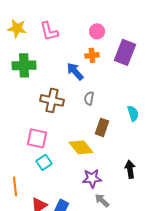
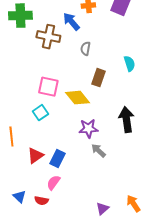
brown cross: (52, 100) -> (48, 37), moved
pink square: (37, 138) -> (48, 87), moved
black arrow: (130, 169) -> (126, 120), size x1.4

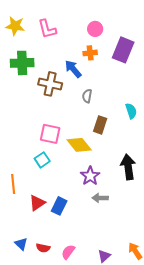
purple star: (88, 129) -> (90, 176), turned -30
gray arrow: (98, 151) -> (100, 198), turned -42
pink semicircle: (53, 183) -> (68, 252), moved

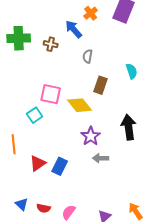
orange cross: (90, 53) -> (91, 13), turned -32
green cross: (22, 63) -> (19, 38), moved
brown cross: (50, 84) -> (51, 44), size x0.6
cyan square: (42, 160) -> (35, 115), moved

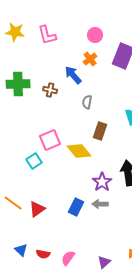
pink square: (51, 94) -> (50, 140), turned -35
purple star: (91, 136) -> (102, 182), moved
orange line: (14, 144) -> (13, 203), moved, turned -48
blue rectangle: (60, 166) -> (76, 207), moved

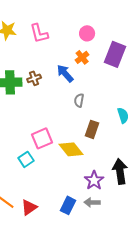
brown cross: (50, 90) -> (34, 78), moved, turned -32

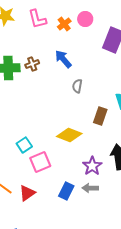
orange cross: (82, 57) -> (64, 24), moved
brown rectangle: (92, 129) -> (100, 116), moved
pink square: (42, 138) -> (40, 162), moved
yellow diamond: (71, 149) -> (69, 135), turned -30

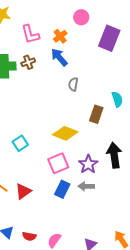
pink L-shape: (37, 19) -> (30, 34), moved
orange cross: (64, 24) -> (60, 36), moved
pink square: (40, 162) -> (58, 163), moved

